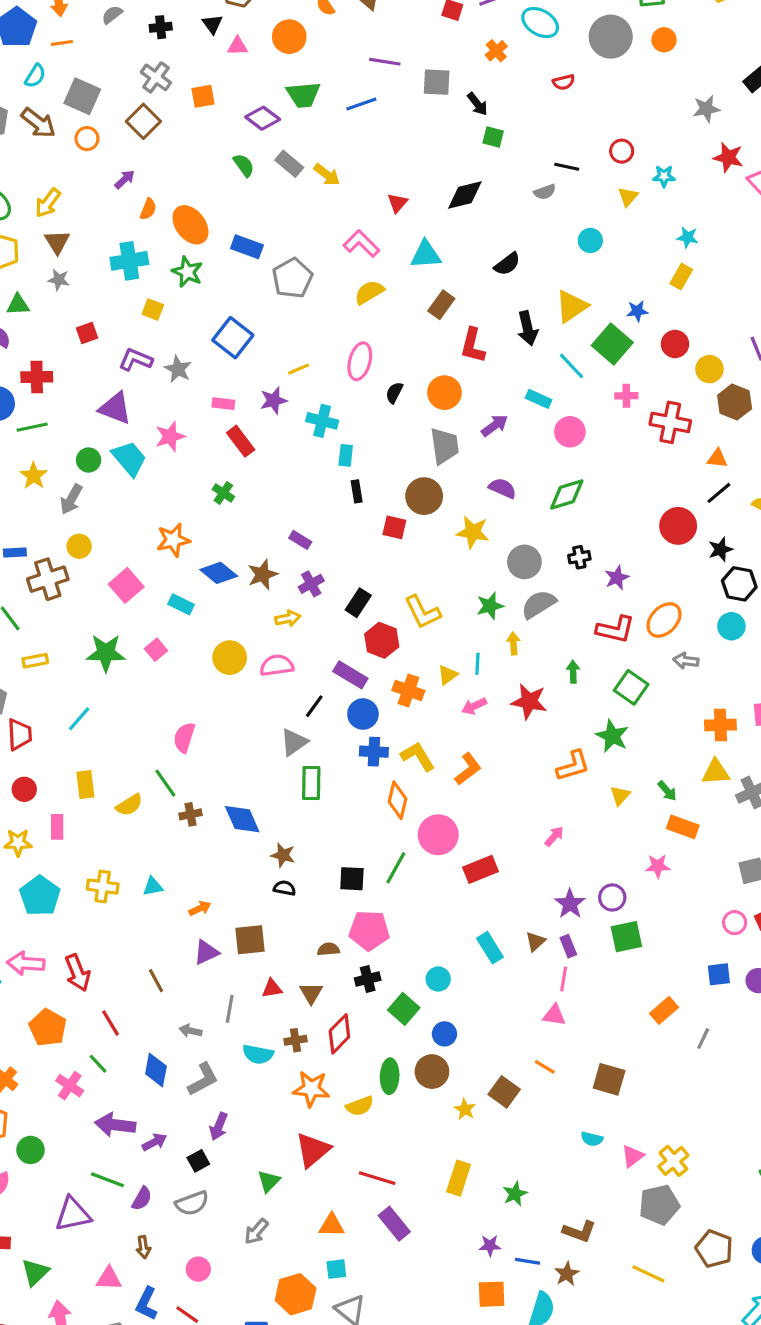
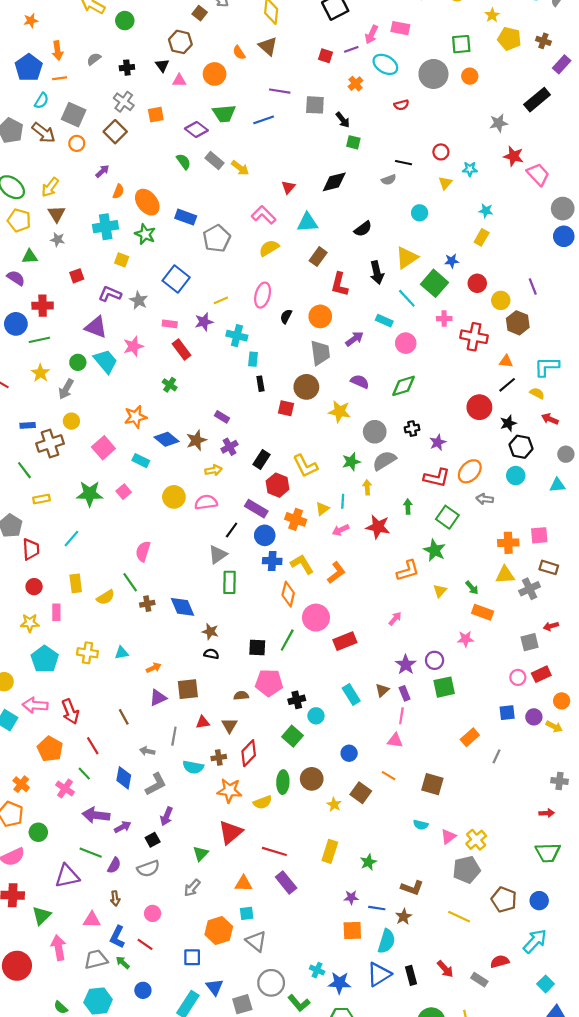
black cross: (368, 979) -> (297, 700), moved
blue circle: (444, 1034) -> (349, 753), moved

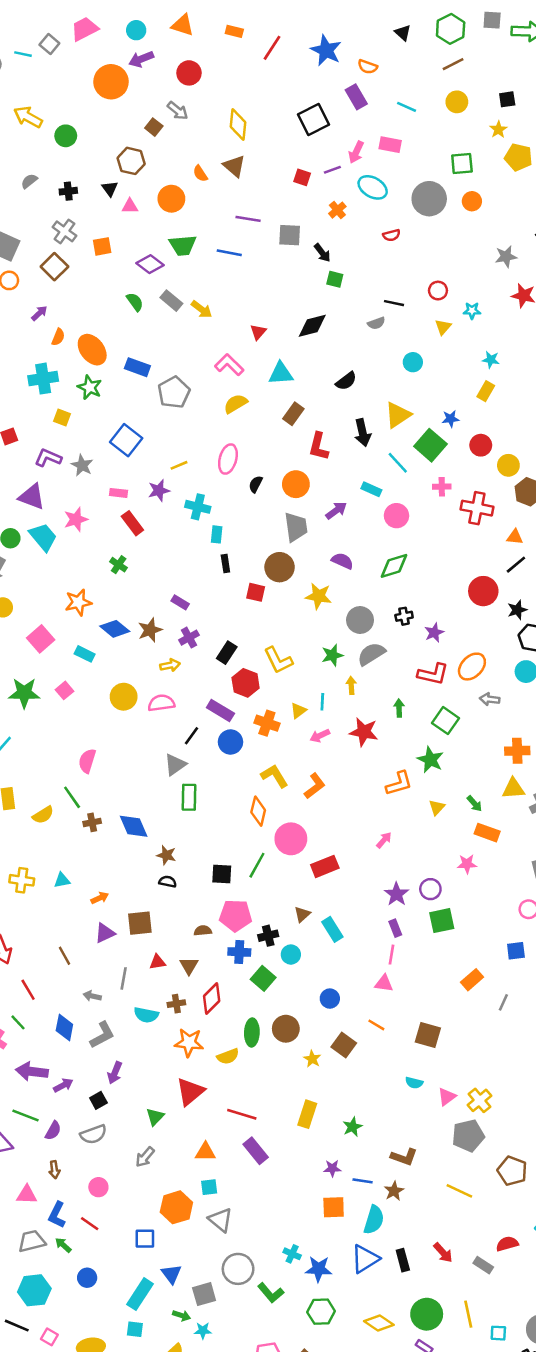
blue line: (264, 120) -> (229, 253), turned 30
blue cross: (272, 561) -> (239, 952), moved
brown triangle: (382, 690) -> (302, 914), moved

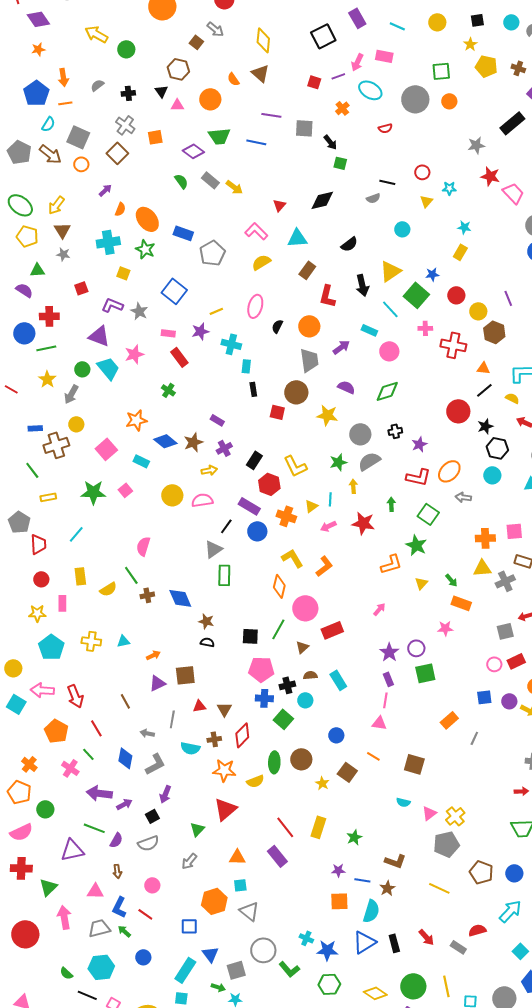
brown triangle: (302, 914) -> (302, 647), moved
brown semicircle: (203, 931) -> (310, 675), moved
red line: (242, 1114) -> (285, 827), moved, turned 35

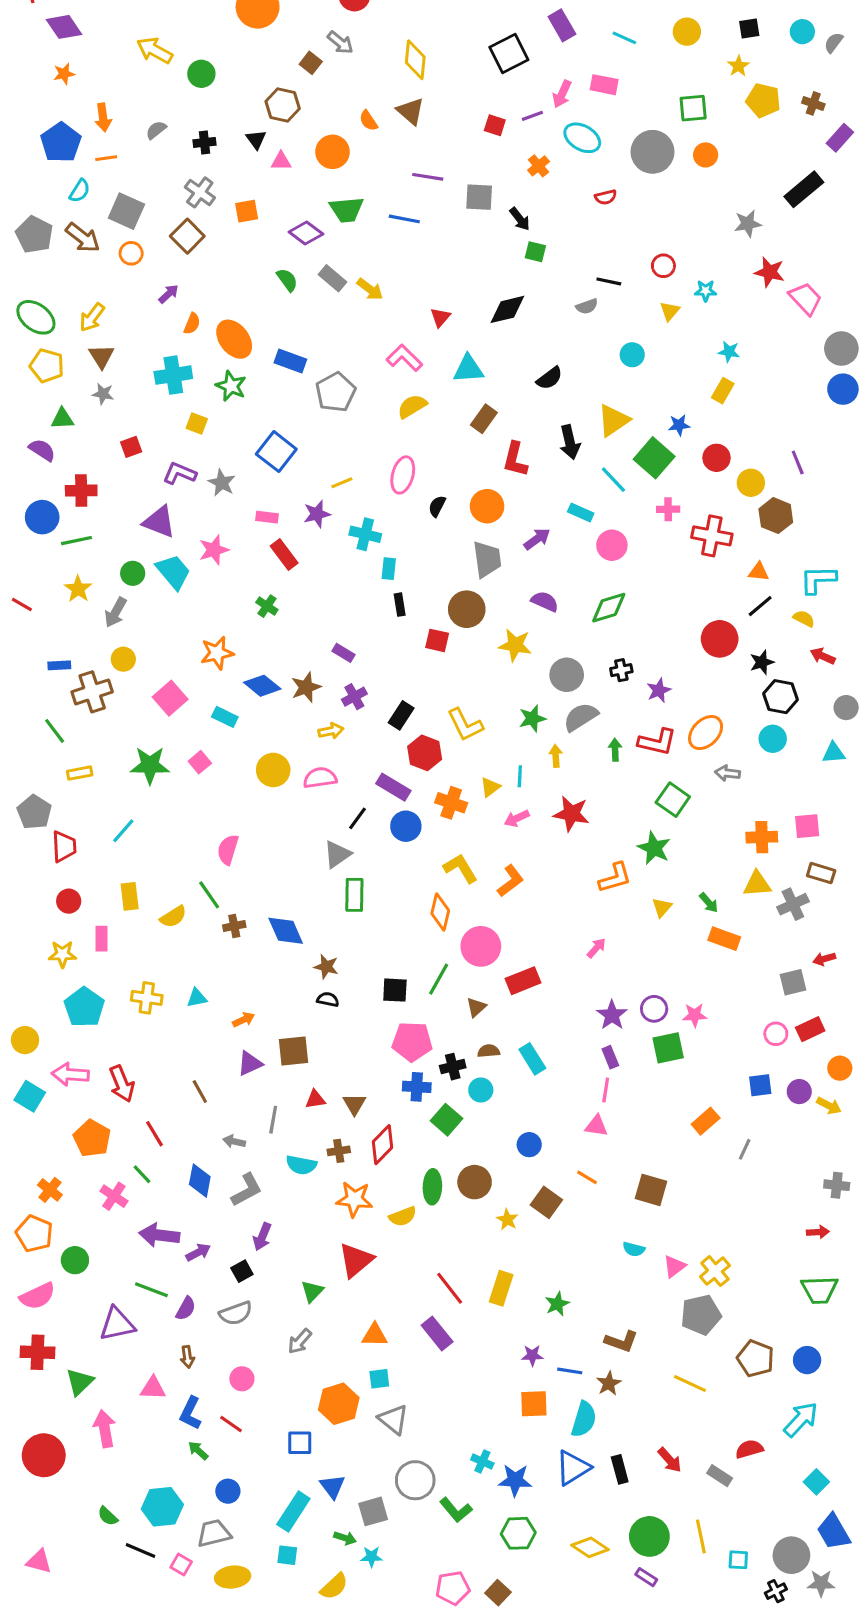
green arrow: (391, 504) -> (615, 750), moved
pink star: (445, 628) -> (695, 1015), moved
gray trapezoid: (99, 928) -> (214, 1533), moved

